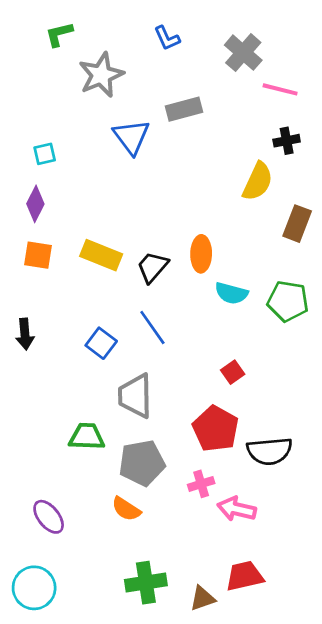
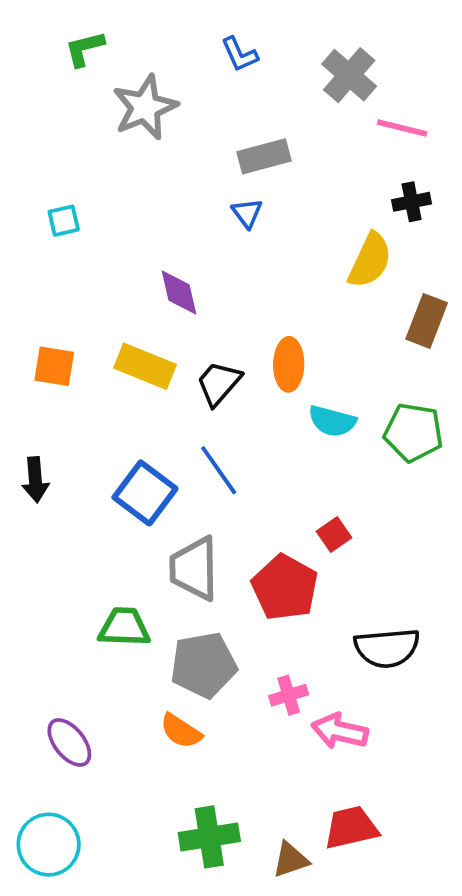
blue triangle: (131, 137) -> (247, 213), moved, size x0.6
purple diamond: (35, 204) -> (179, 293), moved, turned -40
blue square: (101, 343) -> (145, 493), size x1.4
red pentagon: (216, 429) -> (285, 587), moved

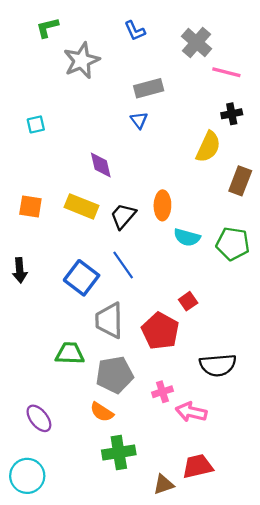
green cross: (209, 837) -> (119, 452), moved

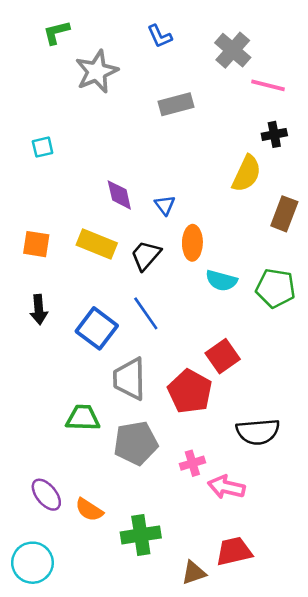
blue triangle: (139, 120) -> (165, 205), moved
black arrow: (20, 270) -> (39, 310), moved
red square: (188, 301) -> (223, 356), size x1.5
orange semicircle: (102, 412) -> (89, 510), moved

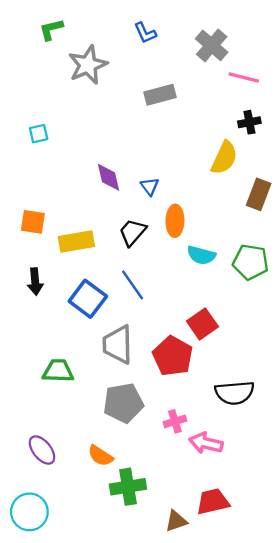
yellow rectangle: (97, 244) -> (76, 241), moved, turned -32
green trapezoid: (83, 418) -> (58, 371), moved
orange semicircle: (89, 510) -> (100, 456), moved

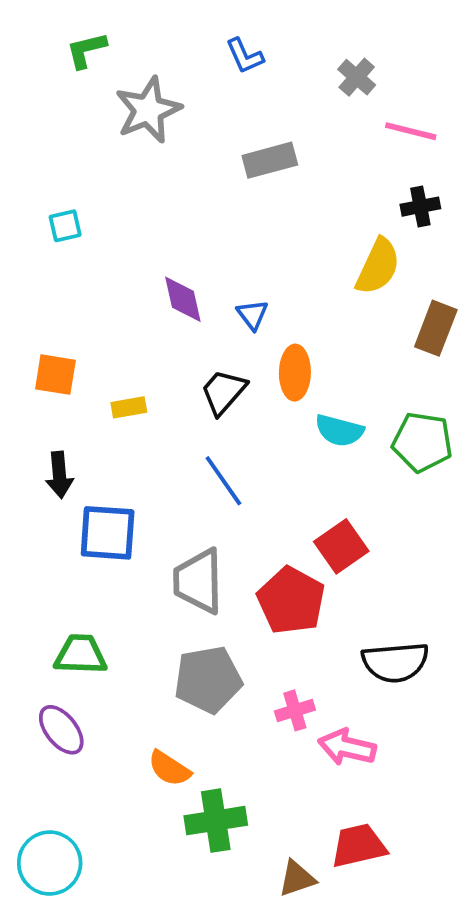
gray cross: (212, 45) -> (357, 77), size x0.7
yellow rectangle: (76, 241) -> (129, 407), size x0.6
blue square: (88, 299) -> (108, 533), moved, turned -33
green trapezoid: (58, 371) -> (81, 654), moved
purple ellipse: (42, 450) -> (61, 730), moved

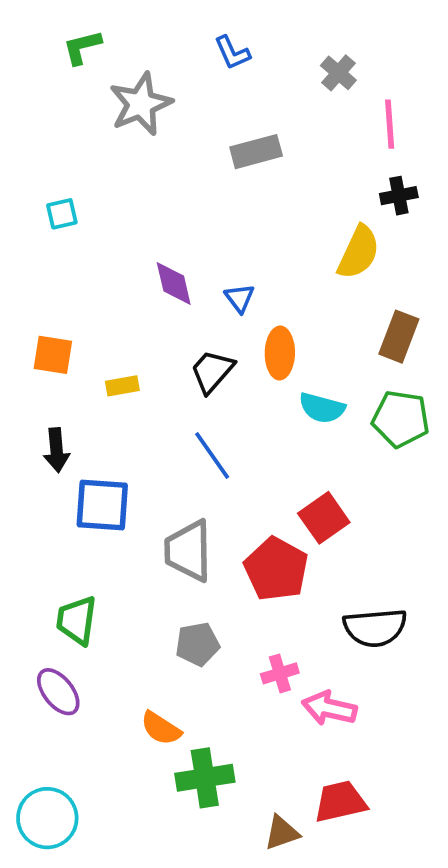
pink line: (411, 131) -> (390, 124), turned 72
brown rectangle: (436, 328) -> (399, 337), moved
green trapezoid: (81, 654) -> (77, 620), turned -84
gray pentagon: (208, 680) -> (197, 644), size x0.7

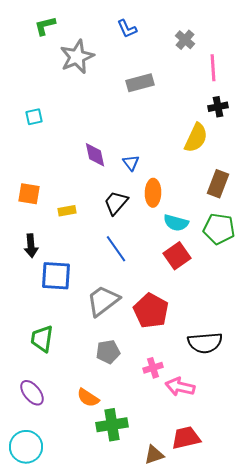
red square: (324, 518) -> (177, 256), moved
gray trapezoid: (188, 551) -> (103, 301), turned 54
purple ellipse: (58, 692) -> (32, 393), moved

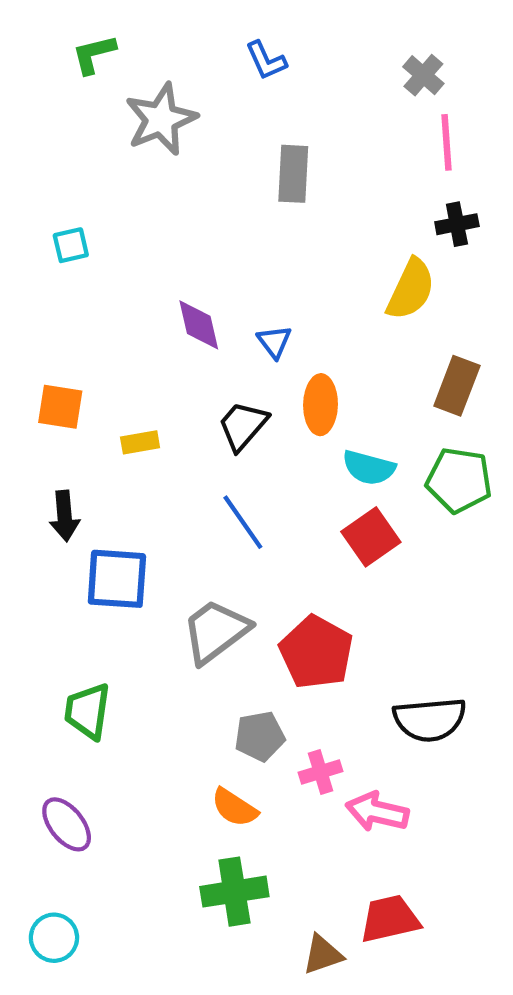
gray cross: (185, 40) -> (423, 75), moved
gray rectangle: (140, 83) -> (293, 174), turned -72
gray pentagon: (108, 352) -> (260, 736), moved
orange semicircle: (88, 398) -> (234, 808), moved
cyan circle: (26, 447) -> (54, 938), size x0.7

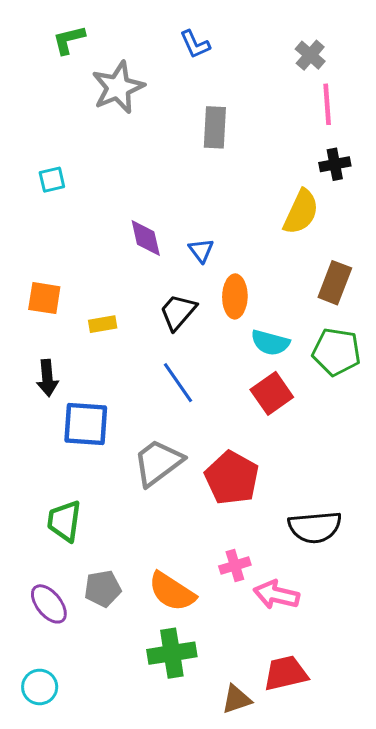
gray pentagon: (260, 736) -> (103, 589), moved
orange semicircle: (234, 808) -> (172, 592), size x1.4

